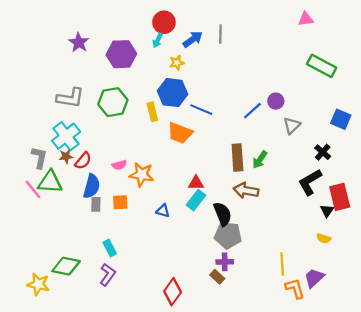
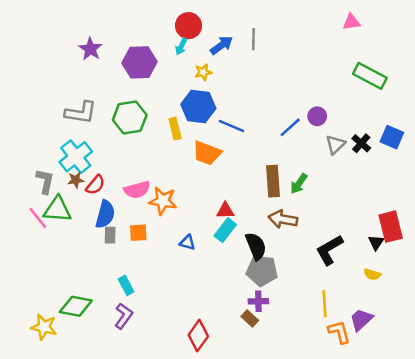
black cross: (323, 152) -> (361, 143), moved
pink semicircle: (119, 165) -> (137, 190), size x1.5
black L-shape: (310, 182) -> (329, 250), moved

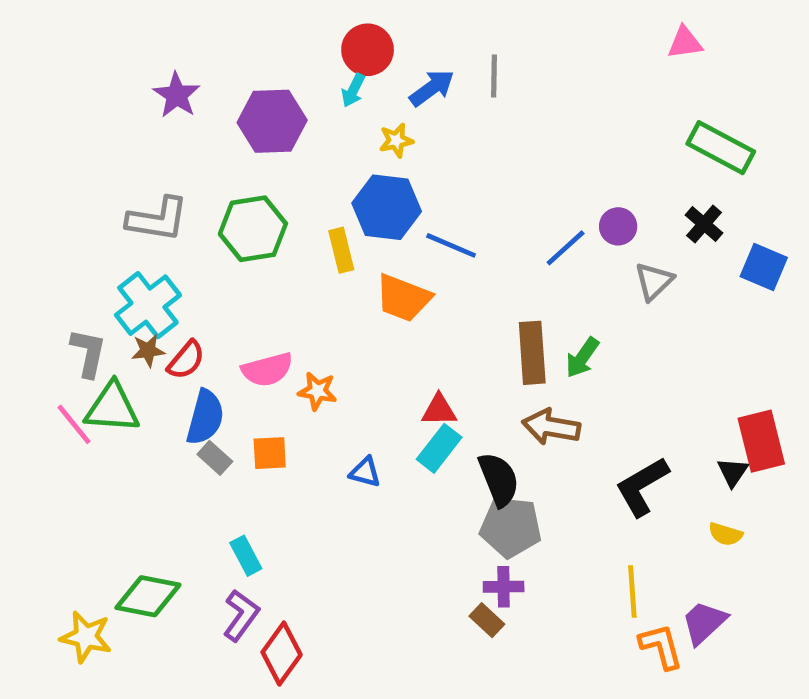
black cross: (361, 143) -> (704, 224), moved
orange star: (163, 201) -> (317, 391), size x0.7
gray rectangle: (110, 235) -> (215, 458), turned -49
red diamond: (198, 336) -> (282, 654), moved

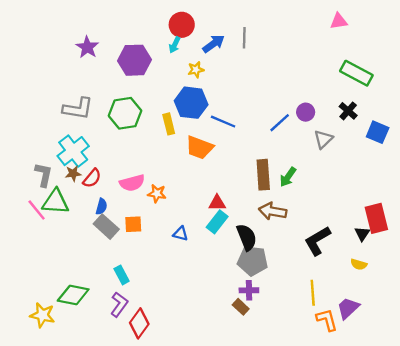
blue semicircle: (205, 417) -> (101, 207), size x0.6
gray rectangle: (215, 458) -> (106, 227), size x1.5

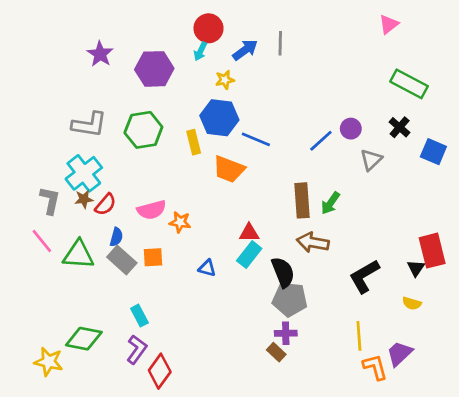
pink triangle: (339, 21) -> (389, 24), turned -30
green triangle: (55, 202) -> (78, 255), moved

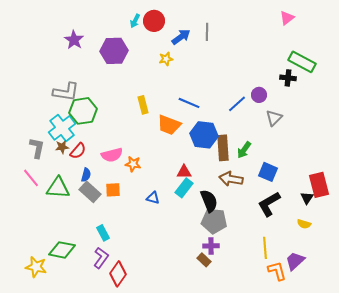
cyan arrow: (200, 51) -> (135, 21), moved
blue hexagon: (219, 118) -> (204, 135), moved
black cross: (400, 127) -> (288, 78), moved, turned -35
green hexagon: (143, 130) -> (83, 111), moved
blue square: (433, 152) -> (268, 172), moved

